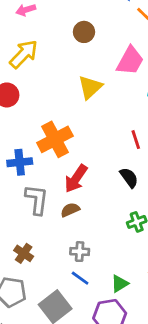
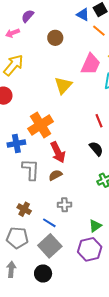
brown circle: (84, 32) -> (55, 38), moved
red arrow: (76, 179) -> (58, 152), turned -55
blue line: (80, 278) -> (49, 223), moved

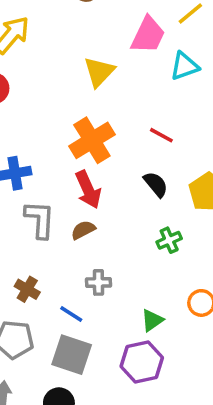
red line: (99, 121) -> (161, 135), turned -40
orange cross: (41, 125) -> (92, 140), moved
gray square: (50, 246) -> (72, 355), turned -30

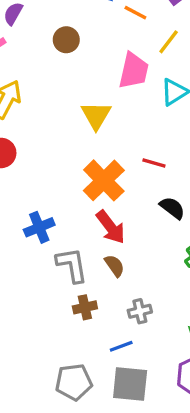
red line: (161, 135) -> (154, 163), moved
brown semicircle: (83, 230) -> (115, 266), turned 95
brown cross: (27, 289) -> (85, 307), moved, turned -30
blue line: (71, 314) -> (121, 346), turned -40

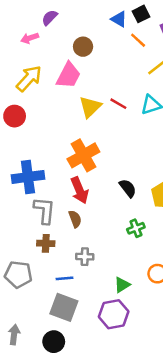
pink trapezoid: (134, 71) -> (68, 75), moved
red line: (154, 163) -> (118, 104), moved
blue cross: (39, 227) -> (28, 177), size x1.4
gray pentagon: (74, 382) -> (18, 274), moved

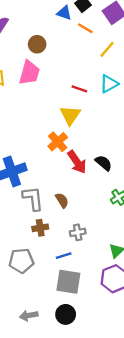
yellow triangle: (90, 107) -> (70, 115), moved
orange cross: (83, 155) -> (58, 142), size x0.7
red arrow: (80, 190) -> (77, 162), moved
gray arrow: (14, 335) -> (29, 316), turned -96

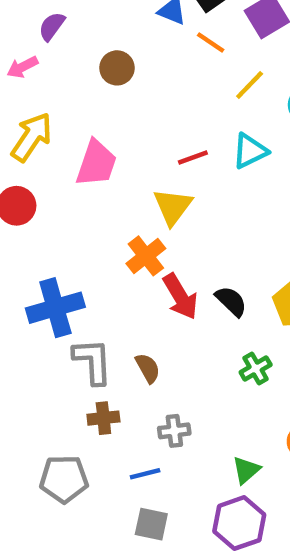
pink trapezoid: (29, 73) -> (96, 163), moved
red line: (79, 89) -> (193, 158), turned -42
gray square: (68, 282) -> (151, 524), size x0.7

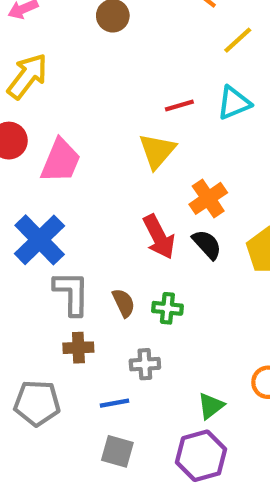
pink trapezoid: (96, 163) -> (61, 161), moved
orange cross: (146, 256) -> (208, 198), moved
blue cross: (55, 308) -> (40, 240), turned -32
green cross: (256, 369) -> (167, 308), moved, turned 32

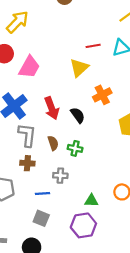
red arrow: (159, 237) -> (52, 108), moved
black semicircle: (207, 244) -> (78, 115), moved
green triangle: (211, 406) -> (91, 201), turned 32

